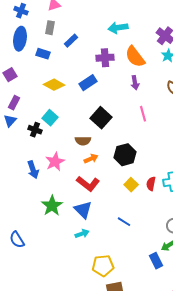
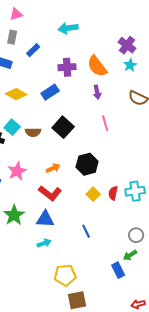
cyan arrow: (118, 28) -> (68, 28), moved
brown semicircle: (83, 141) -> (33, 132), moved
blue triangle: (83, 210) -> (45, 219), turned -42
blue line: (124, 222) -> (86, 231), turned 32

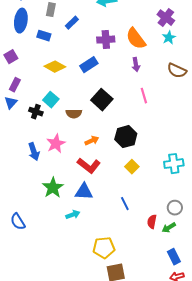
brown semicircle: (33, 132) -> (74, 114), moved
red semicircle: (113, 193) -> (152, 222), moved
cyan arrow: (44, 243) -> (73, 215), moved
blue rectangle: (118, 270) -> (174, 257), moved

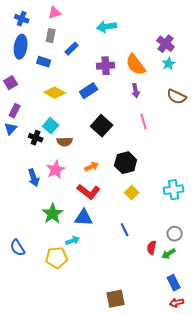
brown semicircle: (74, 114) -> (65, 142), moved
yellow pentagon: (104, 248) -> (57, 258), moved

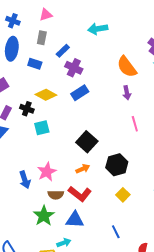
purple cross: (106, 66) -> (74, 68), moved, turned 30
cyan square: (51, 126) -> (42, 128), turned 35
black square: (102, 126) -> (87, 142), moved
black cross: (36, 138) -> (27, 109), moved
brown semicircle: (65, 142) -> (56, 195), moved

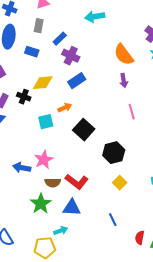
yellow diamond: (46, 95) -> (43, 83), turned -35
cyan square: (42, 128) -> (46, 122), moved
orange arrow: (83, 169) -> (65, 108), moved
blue arrow: (25, 180) -> (22, 168), turned 120

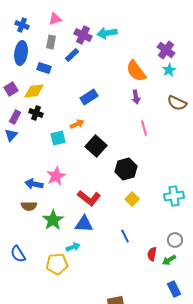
purple cross: (71, 56) -> (83, 35), moved
yellow diamond: (43, 83) -> (34, 91), moved
brown semicircle: (53, 183) -> (29, 206), moved

